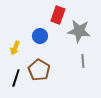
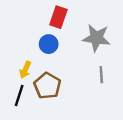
red rectangle: (58, 15) -> (58, 17), moved
yellow arrow: (15, 48) -> (25, 70), moved

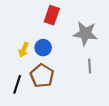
blue circle: (49, 44) -> (43, 48), moved
yellow arrow: (25, 70) -> (24, 50), moved

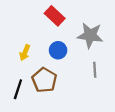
red rectangle: (52, 15) -> (55, 16), turned -66
blue circle: (43, 48) -> (58, 50), moved

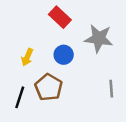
gray line: (95, 70) -> (111, 89), moved

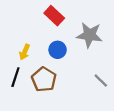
gray line: (111, 89) -> (101, 81), turned -42
black line: (20, 97) -> (15, 77), moved

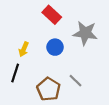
brown pentagon: (44, 79) -> (49, 89), moved
gray line: (101, 81) -> (76, 81), moved

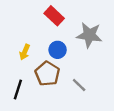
black line: (15, 73) -> (18, 89), moved
brown pentagon: (49, 89) -> (47, 74), moved

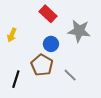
yellow arrow: (25, 52) -> (12, 35), moved

